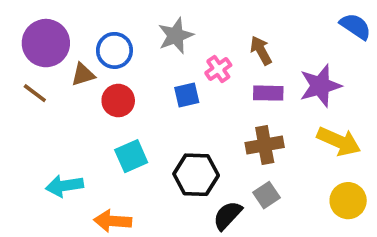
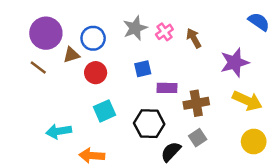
pink cross: (218, 69) -> (164, 32), moved
purple rectangle: (268, 93) -> (167, 88), moved

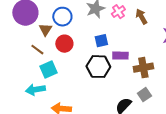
brown triangle: (71, 55) -> (45, 30), turned -40
brown line: (38, 68) -> (37, 50), moved
cyan square: (105, 111) -> (48, 70), moved
black hexagon: (149, 124) -> (98, 67), moved

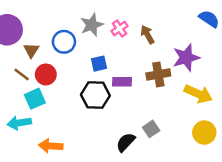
blue circle: (62, 17) -> (64, 42), moved
red circle: (64, 44) -> (46, 74), moved
brown cross: (143, 68) -> (158, 74), moved

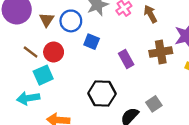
brown triangle: (31, 50) -> (47, 20), moved
blue square: (99, 64) -> (92, 42), moved, turned 35
purple rectangle: (122, 82) -> (126, 59), turned 60
black hexagon: (95, 95) -> (102, 93), moved

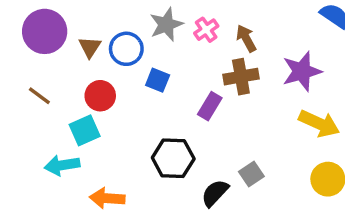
brown line: (31, 52) -> (39, 96), moved
brown cross: (161, 52) -> (241, 77), moved
purple rectangle: (126, 59) -> (210, 106), turned 60

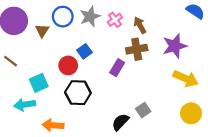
blue circle: (126, 49) -> (63, 17), moved
blue square: (158, 80) -> (84, 51), turned 32
red circle: (100, 96) -> (68, 65), moved
black hexagon: (173, 158) -> (78, 93), moved

